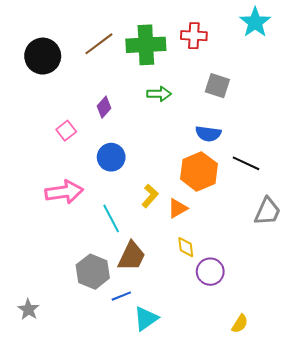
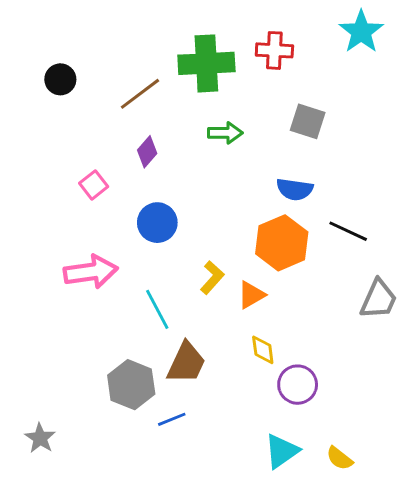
brown line: (99, 44) -> (140, 94), moved
black circle: (43, 56) -> (60, 79), size x0.6
cyan triangle: (146, 319) -> (282, 451), moved
yellow semicircle: (240, 324) -> (340, 458), turned 96

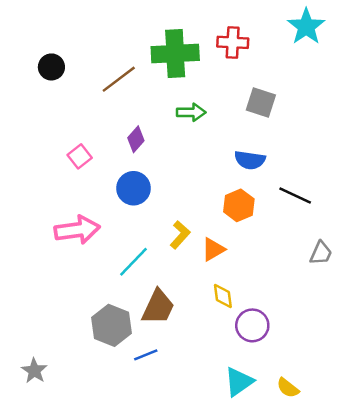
purple diamond: (147, 152) -> (136, 139), moved
orange hexagon: (282, 243) -> (239, 205), size x0.7
gray trapezoid: (379, 299) -> (321, 253), size x0.7
cyan line: (157, 309) -> (133, 262), turned 72

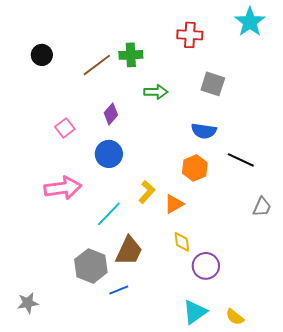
green cross: (175, 54) -> (131, 55), moved, size x0.6
gray star: (34, 371) -> (28, 303), turned 30

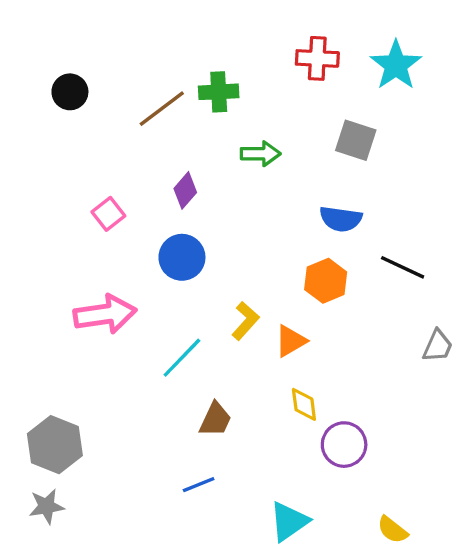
cyan star: (250, 22) -> (396, 65), moved
brown trapezoid: (129, 251) -> (215, 419), size x0.7
gray hexagon: (91, 266) -> (55, 445), moved
cyan triangle: (195, 312) -> (289, 521), moved

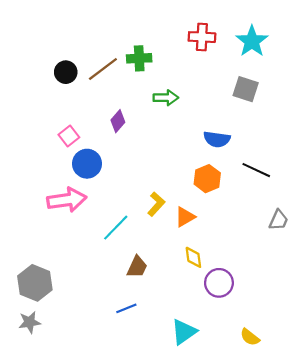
black circle: (70, 92) -> (66, 72), moved
gray square: (356, 140) -> (246, 89), moved
blue circle: (182, 257) -> (87, 164), moved

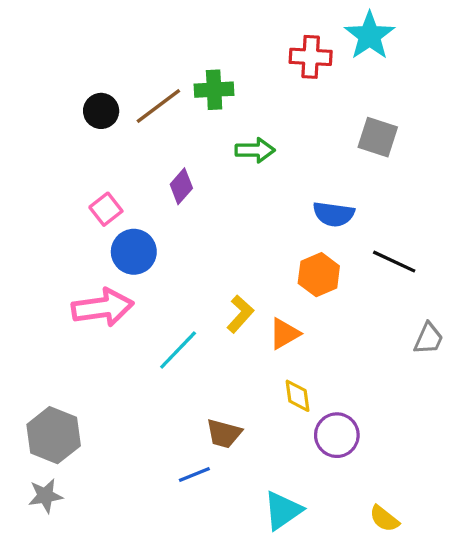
cyan star: (252, 41) -> (370, 36), moved
brown trapezoid: (137, 267) -> (224, 434), moved, turned 80

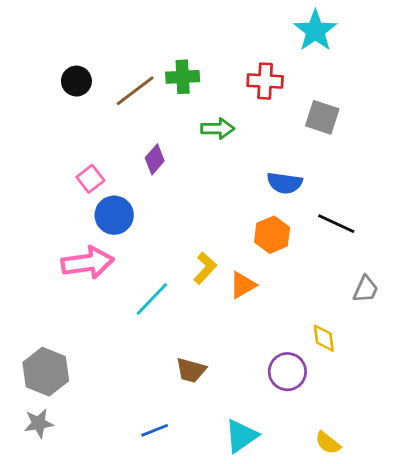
red cross: (311, 57) -> (265, 81), moved
black circle: (101, 111) -> (76, 81), moved
yellow diamond: (298, 396) -> (324, 338), moved
blue line: (194, 474) -> (155, 430), moved

